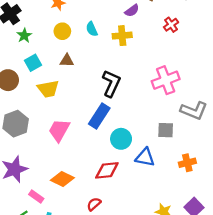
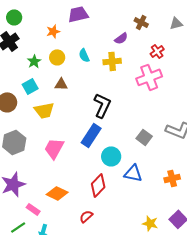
green star: (24, 36) -> (34, 61), moved
pink cross: (166, 80) -> (149, 77), moved
gray square: (166, 130) -> (144, 137), moved, turned 35
red diamond: (107, 170) -> (98, 185), turned -40

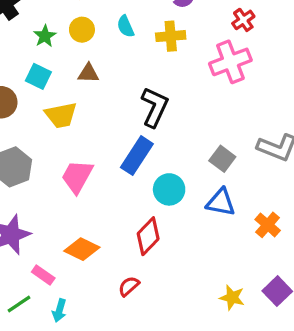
cyan square: (30, 86) -> (38, 76), turned -35
blue triangle: (133, 173) -> (221, 202), moved
orange cross: (172, 178) -> (268, 225), turned -35

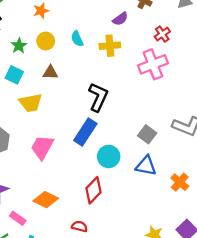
red semicircle: (129, 286) -> (79, 226), turned 56

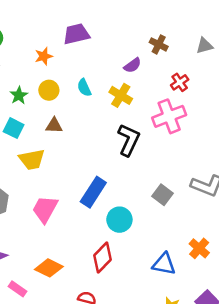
yellow cross: (110, 46) -> (121, 95), turned 36
black L-shape: (98, 97) -> (129, 140), moved
blue triangle: (146, 166) -> (164, 264), moved

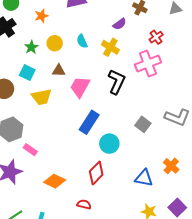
orange star: (44, 56) -> (41, 16), moved
pink trapezoid: (45, 209) -> (80, 87), moved
pink rectangle: (18, 289) -> (30, 150), moved

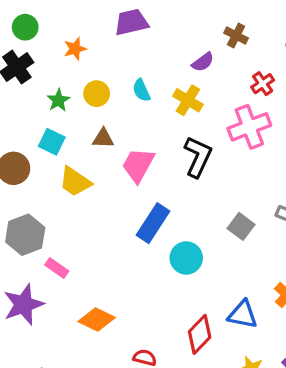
yellow trapezoid: (41, 97) -> (75, 182), turned 45
red diamond: (96, 173) -> (200, 334), moved

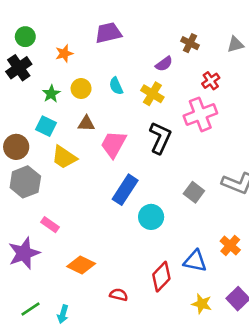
gray hexagon: (25, 235) -> (25, 182), moved

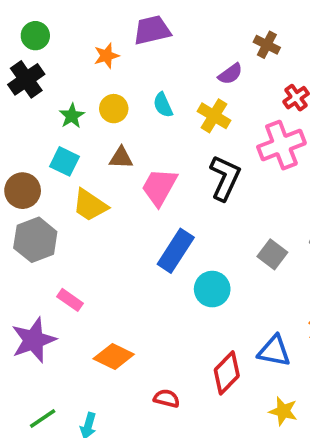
orange star: (64, 53) -> (106, 56), moved

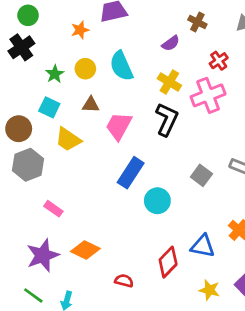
cyan semicircle: (163, 105) -> (121, 66), size x1.6
yellow cross: (214, 116) -> (169, 82), moved
purple star: (34, 340) -> (43, 255), moved
green line: (43, 418) -> (33, 295), turned 70

